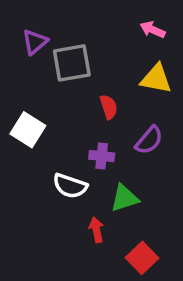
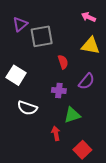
white semicircle: (70, 186) -> (27, 108), moved

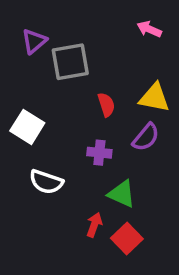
yellow triangle: (91, 46) -> (154, 98), moved
green triangle: (72, 115) -> (122, 194), turned 42
red arrow: (56, 133) -> (94, 225), turned 32
red square: (82, 150) -> (127, 239), moved

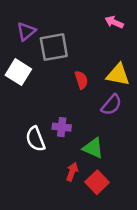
white square: (27, 127) -> (18, 72), moved
purple cross: (99, 153) -> (62, 127), moved
white semicircle: (46, 182) -> (35, 139), turned 50

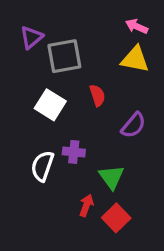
white square: (18, 72) -> (50, 105), moved
yellow triangle: (118, 75) -> (135, 59), moved
white semicircle: (35, 139) -> (42, 166), turned 40
green triangle: (93, 148) -> (111, 177), turned 30

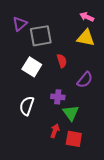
purple cross: (74, 152) -> (58, 97), moved
red square: (116, 218) -> (74, 139), turned -36

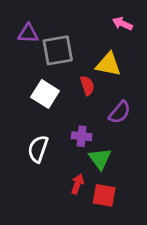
purple triangle: (20, 24) -> (28, 33), turned 42
yellow triangle: (86, 38) -> (108, 64), moved

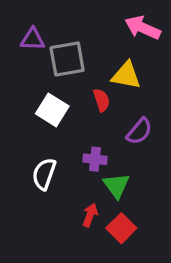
pink arrow: (122, 24) -> (143, 28), size x1.5
red square: (104, 195) -> (121, 228), turned 35

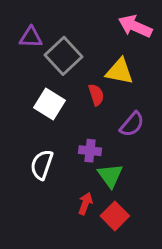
gray square: (67, 59) -> (64, 56), turned -33

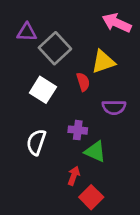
yellow triangle: (120, 71) -> (103, 62), turned -30
purple semicircle: (132, 124) -> (114, 107), turned 50
green triangle: (110, 176) -> (95, 152), turned -30
red square: (115, 216) -> (91, 197), moved

